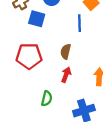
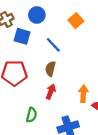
blue line: (80, 23) -> (53, 45), moved, turned -42

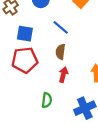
blue square: (22, 36) -> (25, 34), moved

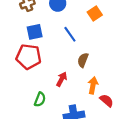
blue square: (25, 34) -> (35, 32), turned -35
brown semicircle: (60, 52) -> (83, 60), moved

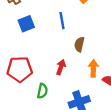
blue line: (70, 34) -> (62, 21), turned 35
red pentagon: (29, 57) -> (20, 69), moved

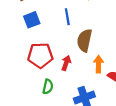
brown semicircle: (79, 44) -> (85, 40), size x1.5
red pentagon: (20, 69) -> (40, 55), moved

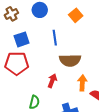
brown semicircle: (85, 40) -> (70, 60), turned -105
red pentagon: (40, 55) -> (17, 63), moved

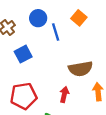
blue line: (55, 38) -> (56, 32), moved
red pentagon: (17, 63) -> (24, 96), moved

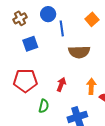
orange square: (79, 18) -> (92, 19), moved
brown semicircle: (81, 69) -> (79, 52), moved

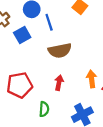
blue square: (30, 44) -> (22, 35), moved
brown semicircle: (79, 52) -> (60, 50), moved

